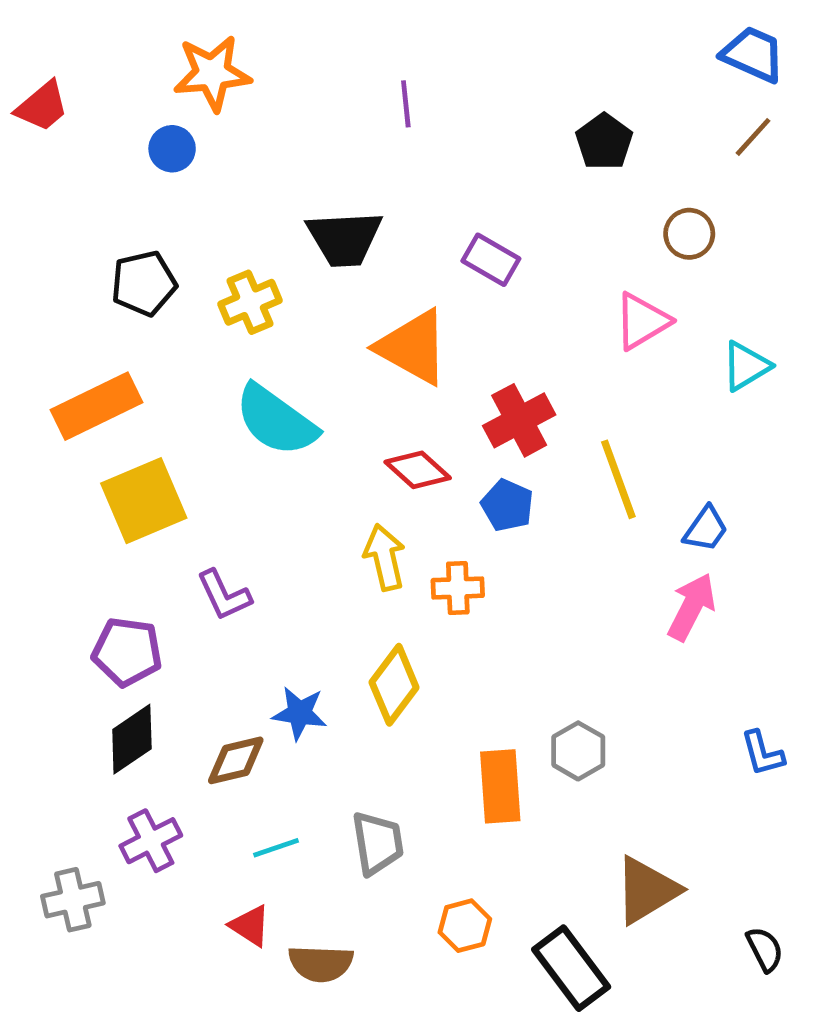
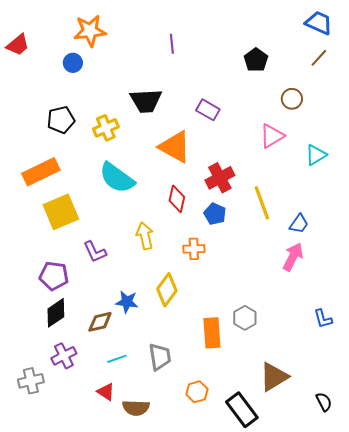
red diamond: (418, 470) -> (177, 199), turned 60
yellow arrow: (385, 557) -> (145, 236), moved

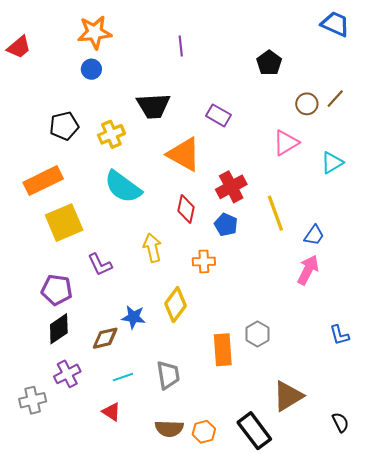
brown line: (319, 58) -> (335, 99), moved
blue circle: (73, 63) -> (91, 69), moved
orange hexagon: (197, 392) -> (204, 432), moved
brown semicircle: (136, 408) -> (169, 429), moved

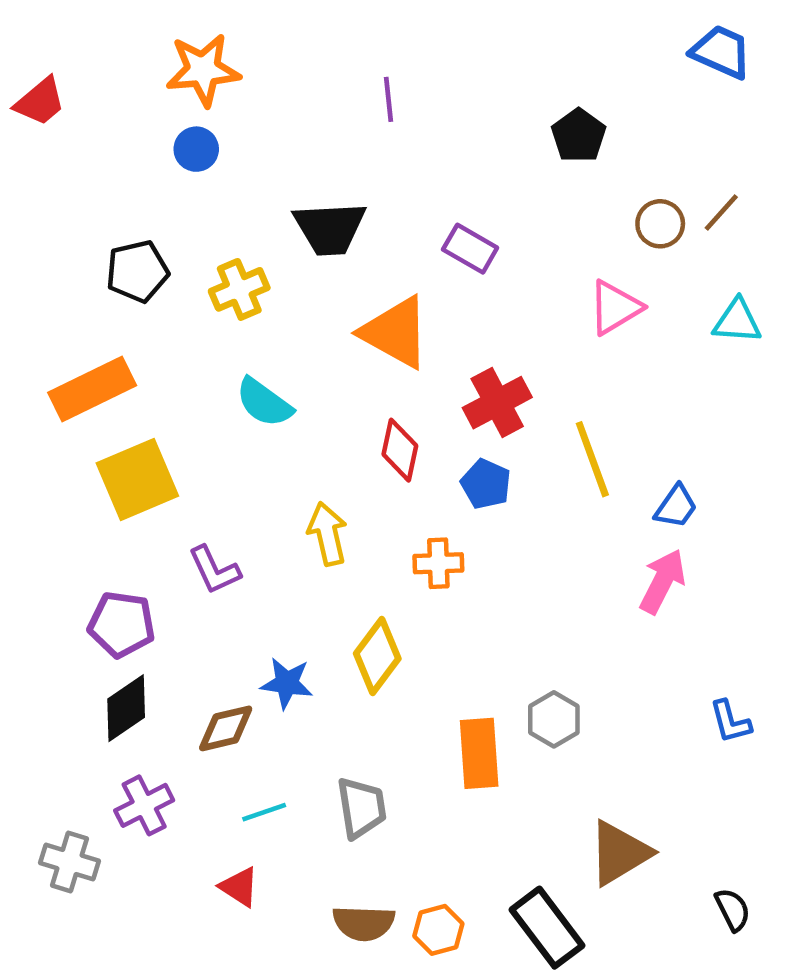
cyan triangle: (332, 163) -> (737, 321), moved, turned 35
cyan semicircle: (123, 187) -> (264, 403), size x0.7
gray cross: (33, 400) -> (69, 862), turned 30

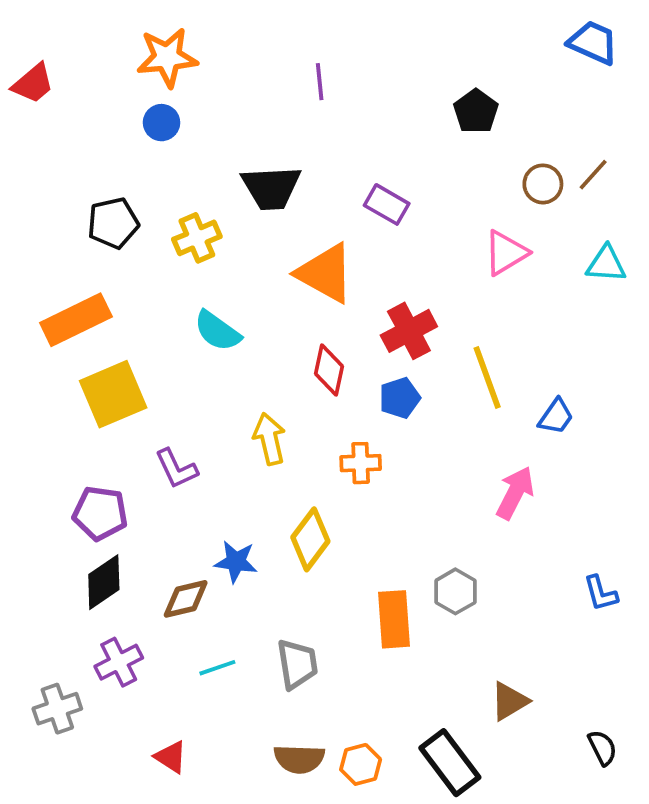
blue pentagon: (486, 484) -> (400, 398), turned 30
pink arrow: (662, 581) -> (515, 493), moved
brown triangle: (619, 853) -> (509, 701), size x0.7
gray cross: (69, 862) -> (57, 709), turned -36
red triangle: (239, 887) -> (171, 757), moved

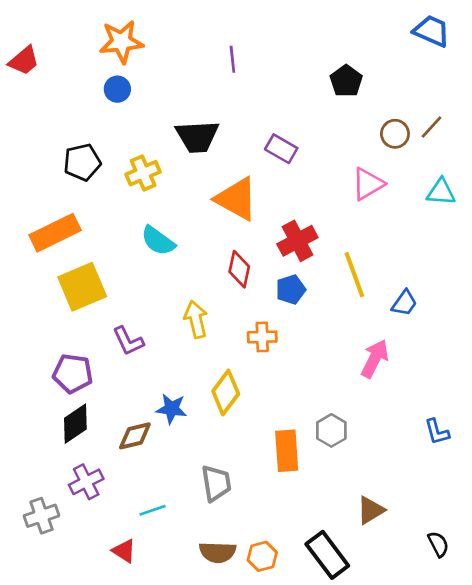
cyan line: (217, 668) -> (153, 510), moved

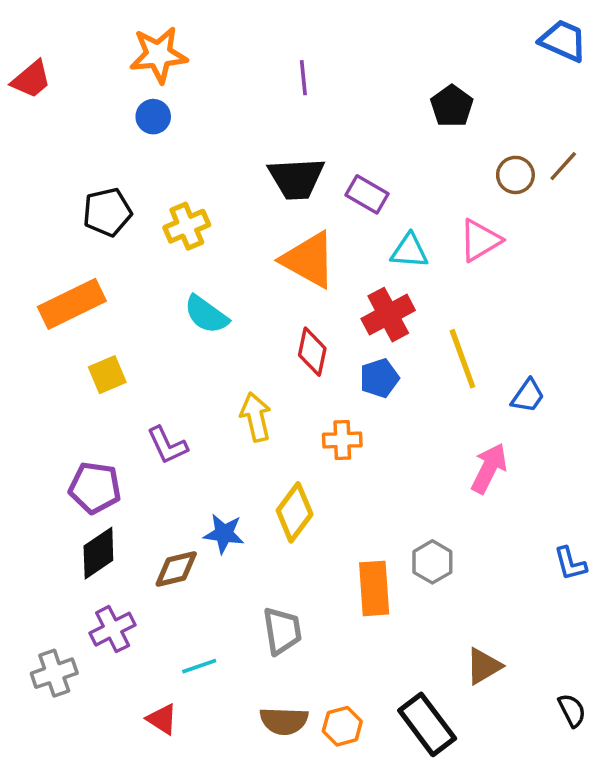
black trapezoid: (197, 136) -> (296, 178), moved
cyan triangle: (441, 192) -> (409, 251), moved
yellow square: (82, 287) -> (107, 375), size x0.6

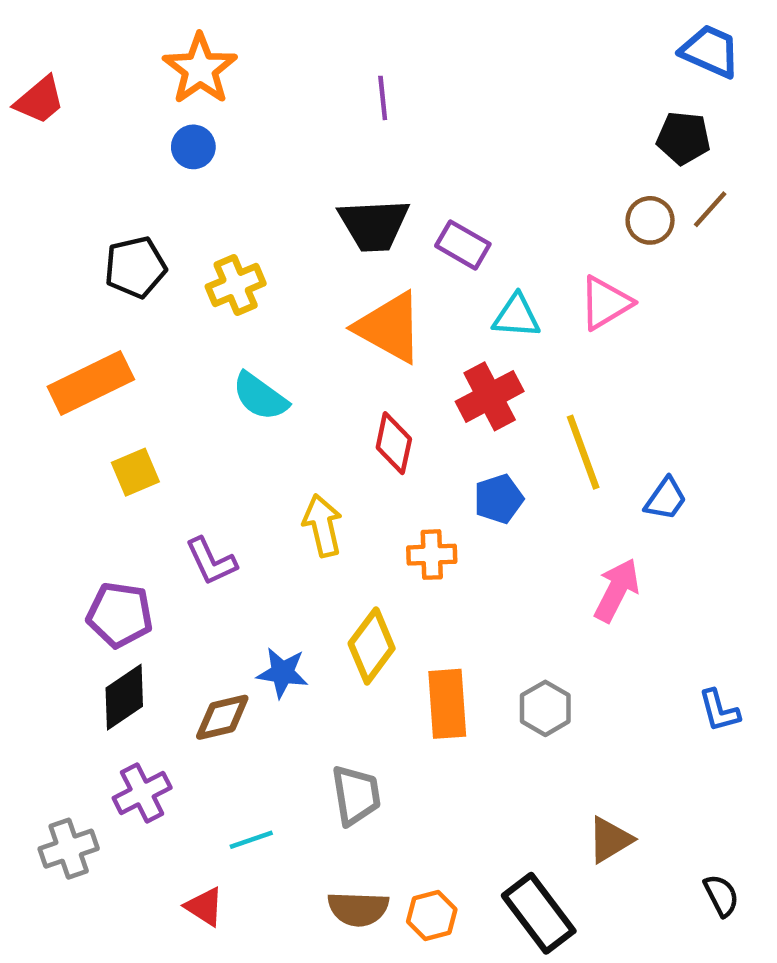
orange star: (158, 55) -> (200, 69), turned -30
black pentagon: (452, 106) -> (683, 138), moved, turned -30
blue pentagon: (379, 378) -> (499, 499), moved
orange rectangle: (374, 588) -> (447, 704), moved

